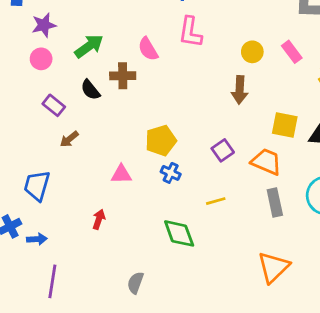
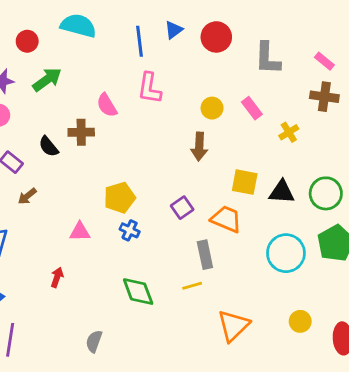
green arrow: (89, 46) -> (47, 80), moved
yellow line: (216, 201) -> (192, 286), moved
gray rectangle: (275, 202) -> (205, 255), moved

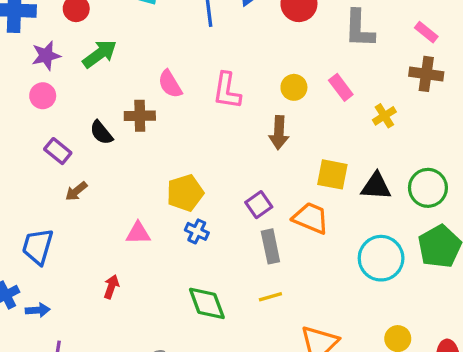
pink L-shape: (149, 88) -> (227, 91), moved
gray rectangle: (205, 255) -> (270, 246), moved

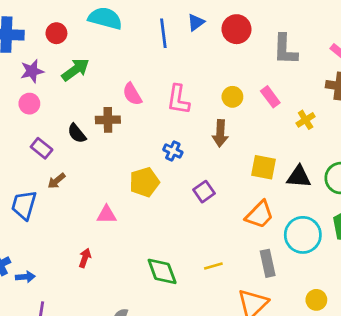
orange trapezoid: (311, 218) -> (260, 215), moved, turned 112
blue cross: (197, 231) -> (173, 151), moved
blue trapezoid: (38, 246) -> (24, 205), moved
gray rectangle: (270, 246) -> (268, 263), moved

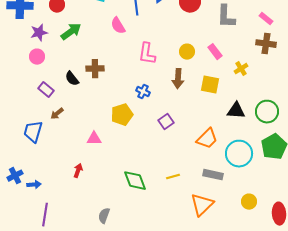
pink semicircle: (132, 94) -> (118, 26), moved
yellow square: (264, 167) -> (210, 85), moved
gray rectangle: (268, 263) -> (213, 175), turned -66

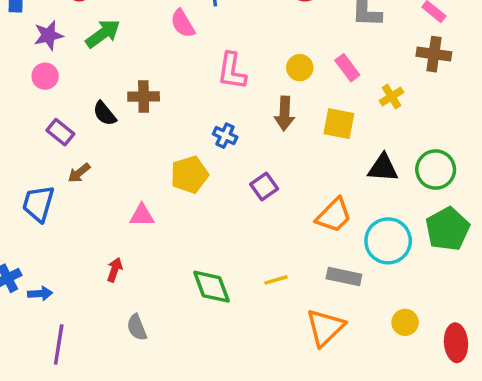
gray semicircle: (104, 216) -> (137, 327), moved, turned -42

